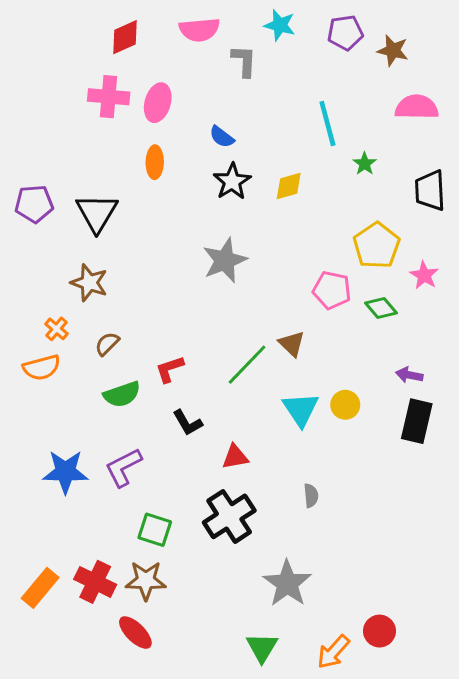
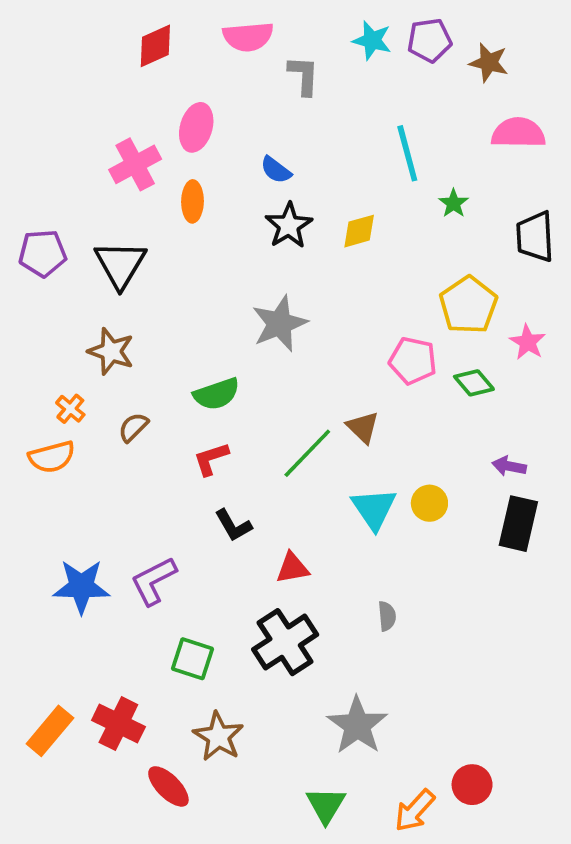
cyan star: (280, 25) -> (372, 40), moved
pink cross: (109, 97) -> (135, 164), moved, turned -33
green semicircle: (122, 394) -> (217, 394), moved
brown star: (146, 580) -> (218, 736), moved, turned 30

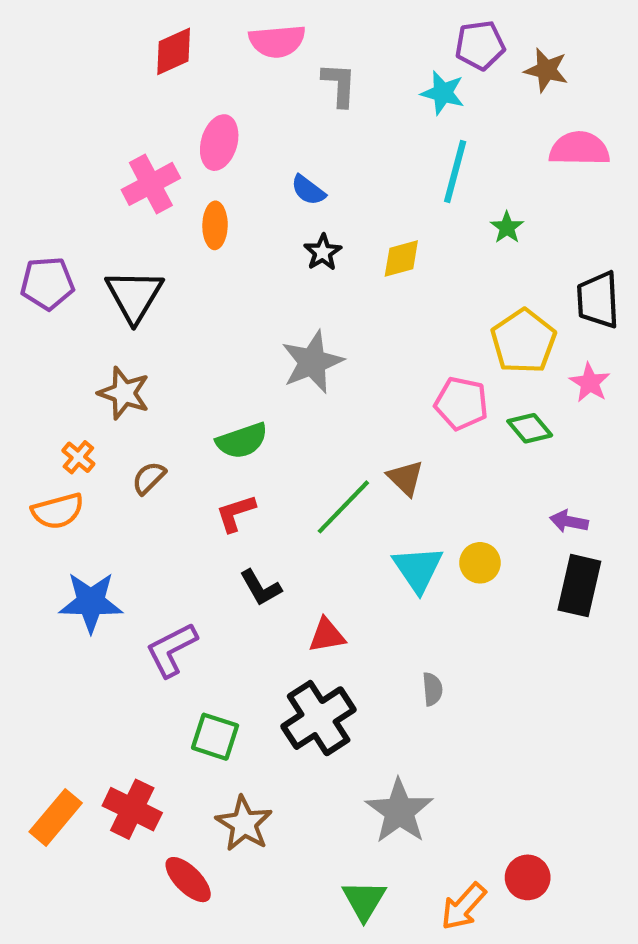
cyan star: (372, 40) -> (443, 93), moved
cyan line: (407, 153) -> (455, 172), turned 30
black star: (289, 225) -> (323, 252), size x0.7
black trapezoid: (535, 237) -> (598, 300), moved
blue star: (81, 587) -> (91, 602), moved

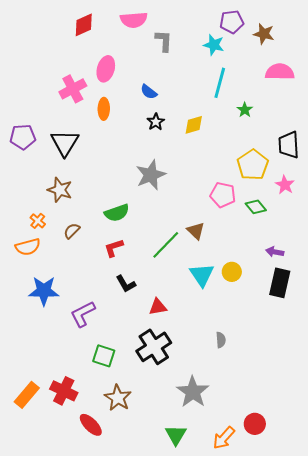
gray semicircle: (432, 689) -> (221, 340), moved

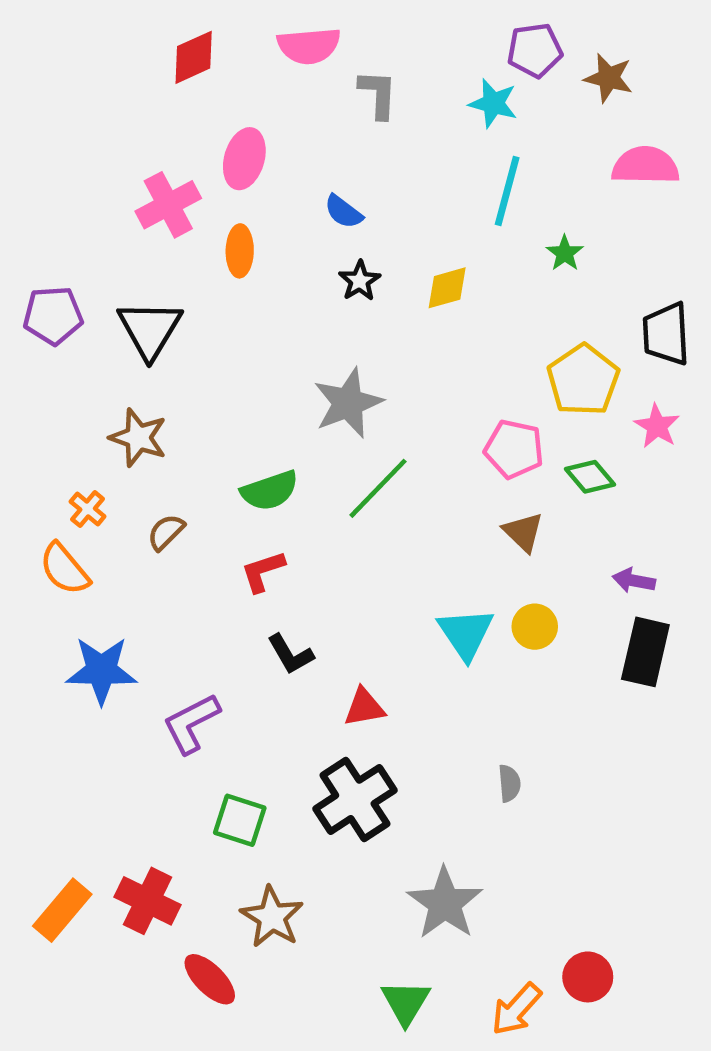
brown triangle: (196, 231) -> (523, 532), moved
green line: (166, 245) -> (378, 488), moved
orange semicircle: (28, 247) -> (65, 569), turned 65

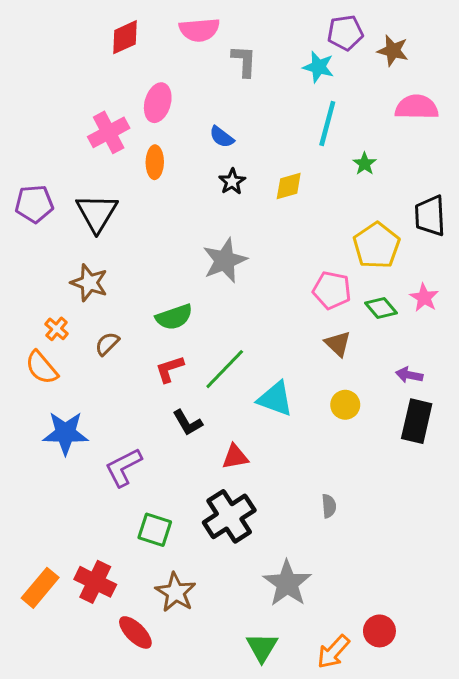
pink star: (657, 426) -> (424, 298), moved
green line: (378, 488) -> (225, 369), moved
cyan triangle: (466, 634) -> (275, 399), moved, turned -36

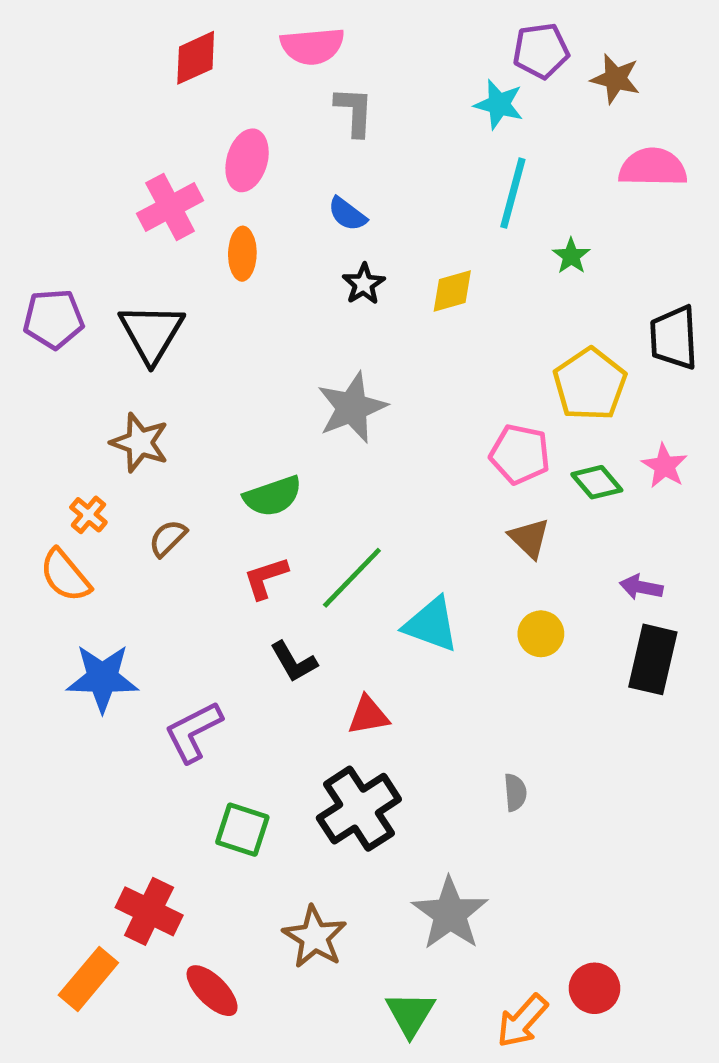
gray L-shape: (244, 61) -> (354, 111), moved
orange rectangle: (40, 588) -> (88, 979), moved
brown star: (176, 592) -> (315, 937), moved

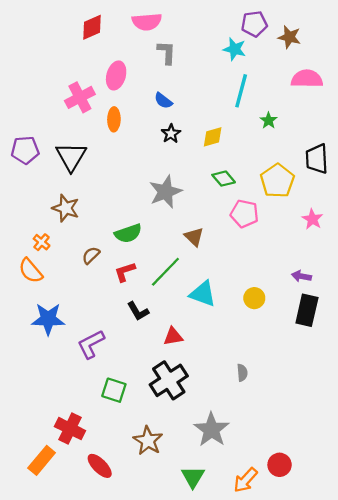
green diamond: (597, 482) -> (224, 179), moved
brown semicircle: (168, 538) -> (91, 255), moved
brown triangle: (529, 538) -> (194, 237), moved

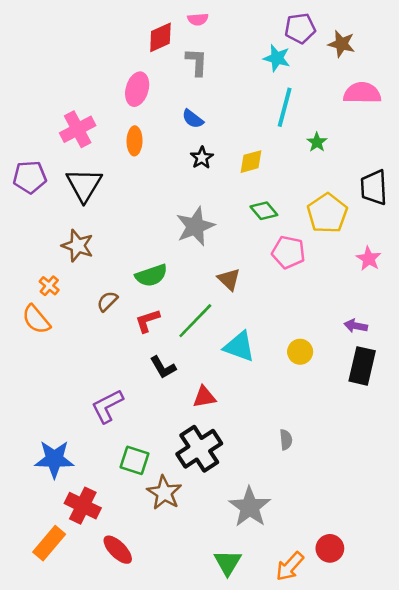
pink semicircle: (147, 22) -> (198, 19), moved, size x0.6
red diamond: (92, 27) -> (160, 37), moved
pink cross: (80, 97) -> (78, 129), moved
blue star: (48, 319) -> (54, 459), moved
brown star: (148, 441) -> (164, 493), moved

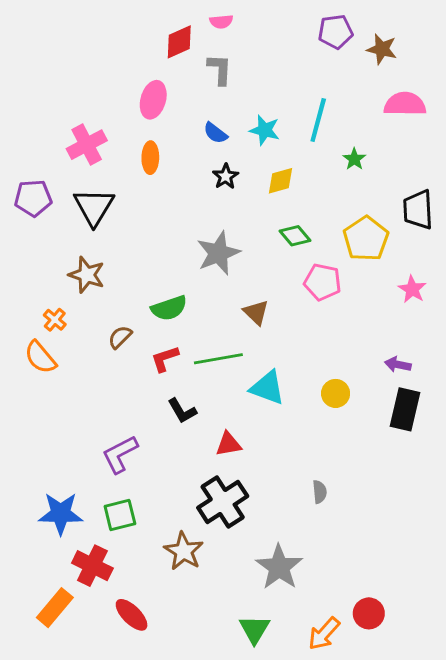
cyan star: (277, 58) -> (265, 130), moved
green line: (195, 321) -> (218, 359), turned 36
green square: (135, 460) -> (120, 515), moved, turned -32

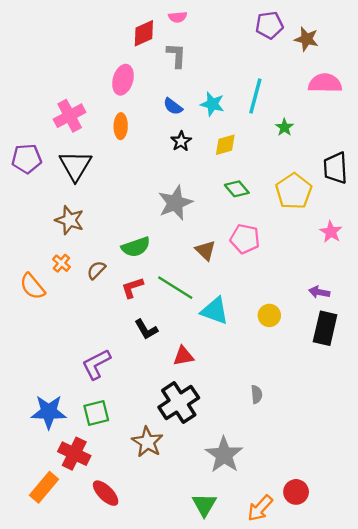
pink pentagon: (323, 282) -> (245, 239), moved
orange cross: (55, 320) -> (61, 263), moved
green line: (218, 359) -> (175, 288), turned 42

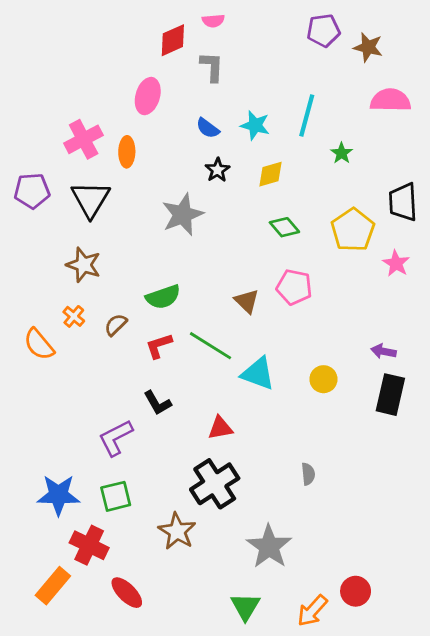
orange ellipse: (121, 126) -> (127, 152), moved
gray star: (175, 203) -> (183, 215), moved
pink star: (331, 232) -> (396, 263), moved
black L-shape: (146, 329) -> (157, 403), moved

